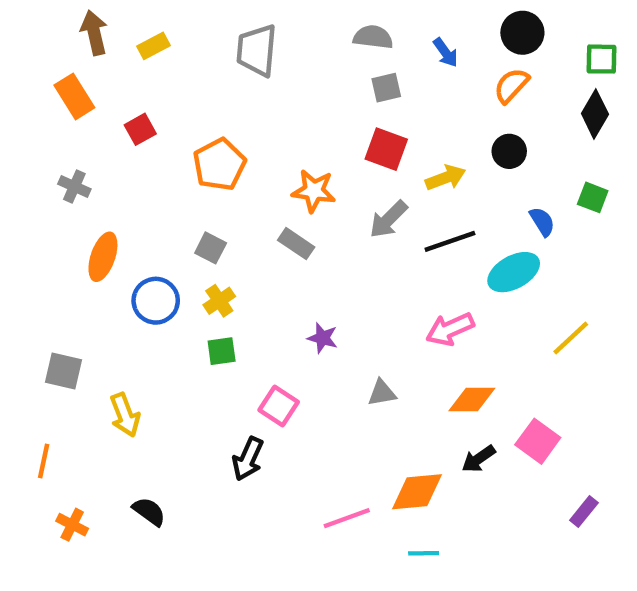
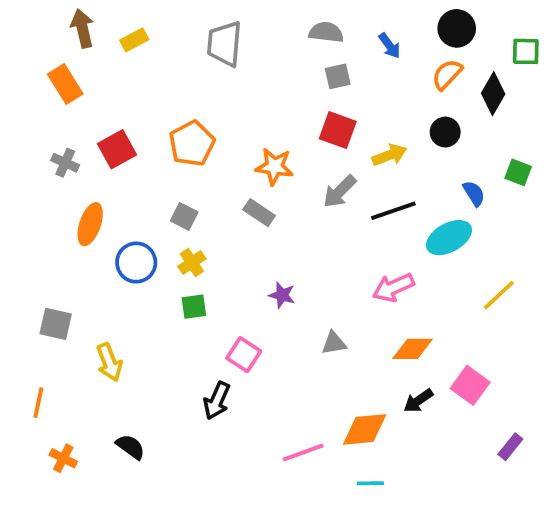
black diamond: (595, 114) -> (493, 94), moved
red square: (140, 129) -> (117, 149), moved, size x1.4

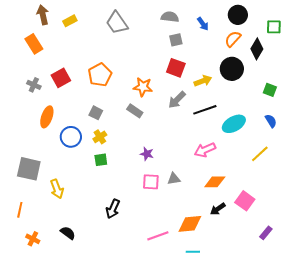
gray trapezoid: (224, 44) -> (117, 23), turned -40
black circle: (445, 132) -> (232, 69), size x1.5
blue semicircle: (474, 193) -> (271, 121), moved
gray square: (56, 324) -> (29, 169), size x1.4
pink square: (244, 355) -> (151, 182), moved, turned -30

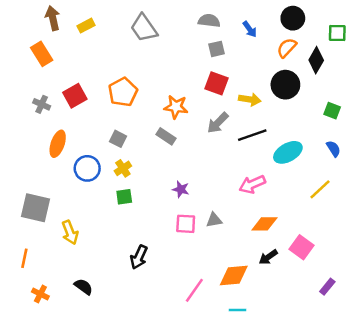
yellow arrow: (203, 81) -> (250, 99), turned 30
pink line: (158, 236) -> (194, 290), turned -35

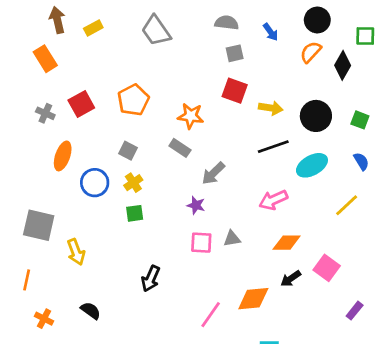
black circle: (285, 85) -> (316, 116), moved
gray arrow: (218, 123) -> (213, 173), moved
cyan line: (237, 310) -> (269, 343), moved

